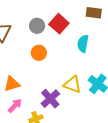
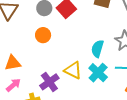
cyan semicircle: (83, 44) -> (97, 49), moved

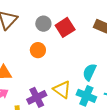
cyan cross: (98, 73) -> (86, 96), turned -30

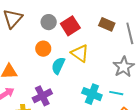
cyan semicircle: (90, 72) -> (58, 66), moved
yellow triangle: (62, 90) -> (80, 53), moved

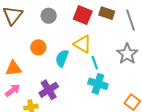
red square: (70, 26) -> (83, 15), moved, turned -30
orange circle: (43, 49) -> (38, 47), moved
cyan line: (116, 93) -> (95, 63), moved, turned 64

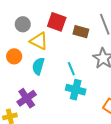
brown rectangle: (107, 13) -> (81, 32), moved
yellow triangle: (83, 44) -> (39, 41), moved

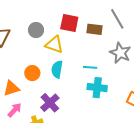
orange circle: (14, 56) -> (32, 73), moved
cyan line: (71, 69) -> (90, 67), turned -56

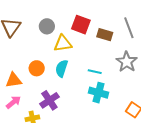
yellow triangle: (54, 44) -> (63, 43), turned -36

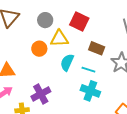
brown rectangle: (105, 35) -> (97, 48), moved
orange circle: (37, 68) -> (39, 49), moved
cyan semicircle: (62, 68) -> (67, 62), moved

